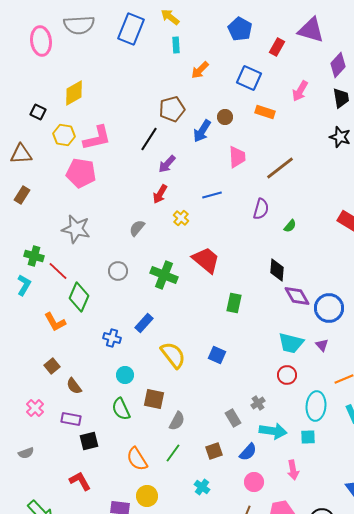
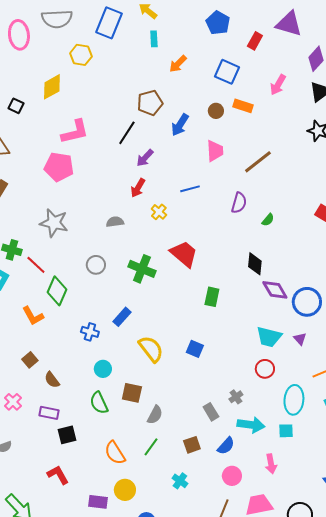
brown circle: (225, 117) -> (216, 111), moved
yellow hexagon: (64, 135) -> (81, 55), moved
gray semicircle: (137, 228) -> (115, 222), turned 42

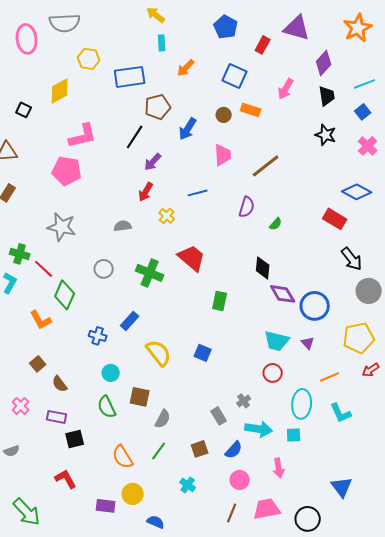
blue rectangle: (109, 23) -> (130, 77), moved, turned 60

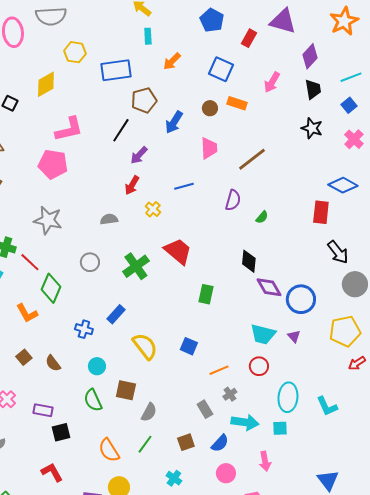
red rectangle: (335, 219) -> (321, 212), turned 65
green cross: (150, 273) -> (136, 266), turned 32
orange line: (330, 377) -> (219, 370), moved
brown semicircle: (60, 384) -> (53, 363), moved

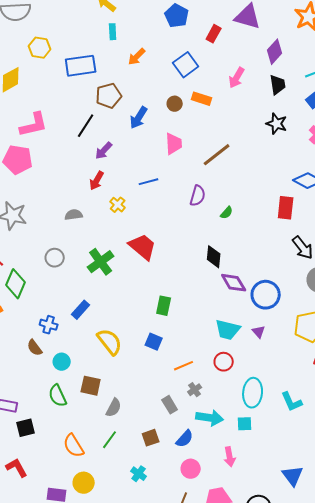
blue square: (221, 69) -> (186, 65), turned 30
green rectangle: (206, 294) -> (164, 306), moved
brown semicircle: (53, 363) -> (35, 348), moved

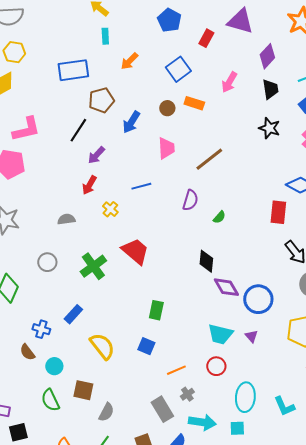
yellow hexagon: (40, 48) -> (14, 52), moved
gray rectangle: (170, 405) -> (162, 409), size x1.4

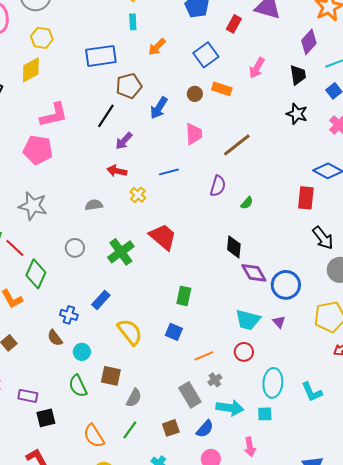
purple diamond: (267, 56) -> (309, 42), moved
red arrow: (89, 185) -> (117, 171), turned 72

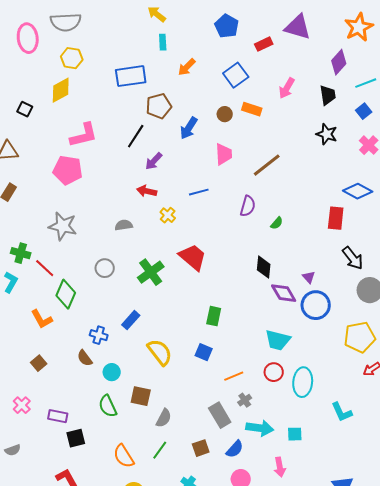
red rectangle: (234, 24) -> (264, 44), turned 36
purple triangle: (279, 322) -> (309, 277), moved
cyan ellipse: (273, 383) -> (303, 382), moved

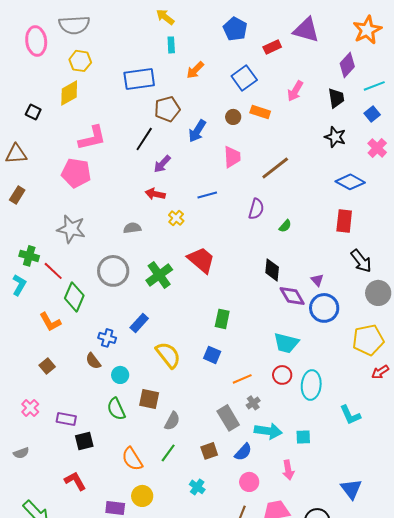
blue diamond: (358, 191) -> (350, 182), moved
gray circle: (105, 268) -> (113, 271), size x1.6

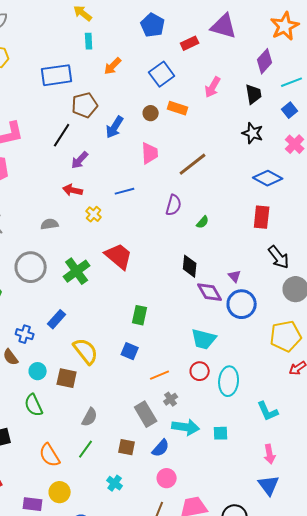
brown square: (149, 399) -> (67, 378), moved
brown square: (209, 451) -> (127, 447), turned 30
pink arrow: (288, 470) -> (270, 454), moved

